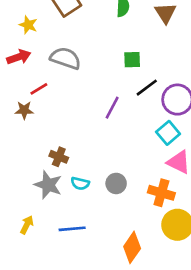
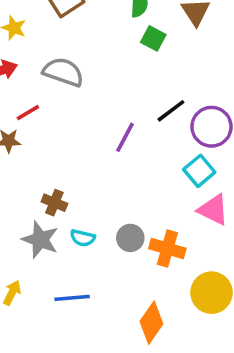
green square: (132, 60) -> (153, 38), moved, turned 30
orange cross: (161, 193) -> (167, 249), moved

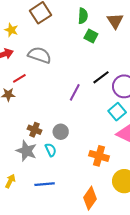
cyan semicircle: (83, 238) -> (51, 150), turned -128
gray circle: (130, 238) -> (61, 132), moved

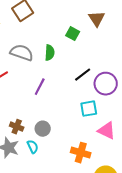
green semicircle: (83, 16) -> (50, 53), moved
purple line: (75, 92) -> (40, 87), moved
cyan square: (117, 112) -> (89, 109), moved, turned 30

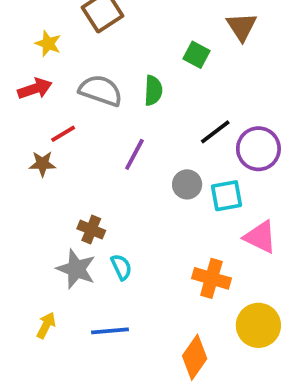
gray circle: (43, 129) -> (187, 184), moved

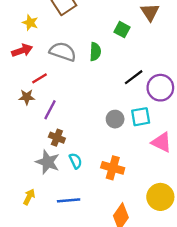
purple line: (134, 154) -> (50, 110), moved
gray circle: (187, 184) -> (115, 119), moved
orange cross: (211, 278) -> (113, 168), moved

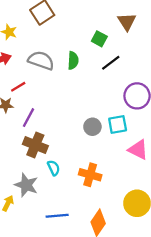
black line: (134, 77) -> (111, 63), moved
brown cross: (57, 138) -> (35, 145), size x1.5
gray star: (48, 162) -> (26, 185), moved
blue line: (69, 200) -> (57, 216), moved

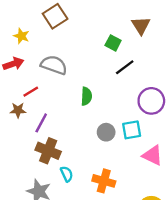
green semicircle: (73, 60) -> (86, 96), moved

